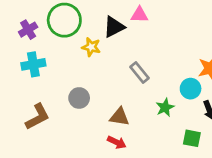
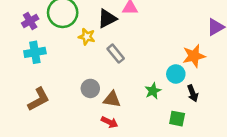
gray rectangle: (140, 72) -> (116, 54), moved
gray circle: (79, 98) -> (90, 88), moved

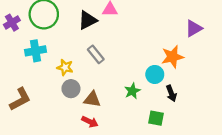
yellow star: (87, 37) -> (65, 67), moved
cyan cross: (35, 52) -> (36, 51), moved

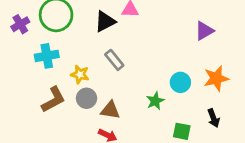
purple triangle: (194, 28) -> (204, 31), moved
orange star: (173, 57) -> (216, 78), moved
black arrow: (171, 93) -> (213, 118), moved
brown L-shape: (20, 99) -> (53, 100), moved

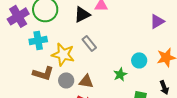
purple cross: (20, 24) -> (18, 16), size x1.5
yellow star: (80, 74) -> (63, 54), size x1.6
gray circle: (86, 98) -> (66, 80), moved
brown L-shape: (53, 100) -> (43, 73), turned 45

